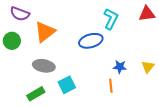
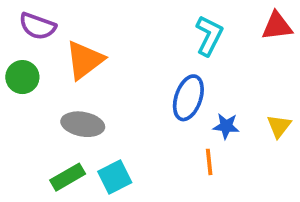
blue ellipse: (91, 41) -> (188, 98), moved, turned -55
cyan square: (67, 85) -> (115, 177), moved

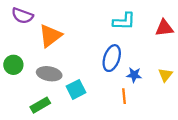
red triangle: (277, 26) -> (164, 28), moved
cyan L-shape: (209, 36) -> (124, 21), turned 65
green circle: (22, 77) -> (13, 65), moved
cyan square: (115, 177) -> (76, 89), moved

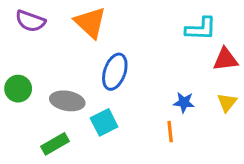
cyan L-shape: (124, 21) -> (201, 29), moved
red triangle: (164, 28) -> (225, 59), moved
orange triangle: (50, 36) -> (90, 23), moved, turned -40
blue ellipse: (112, 58) -> (115, 72), moved

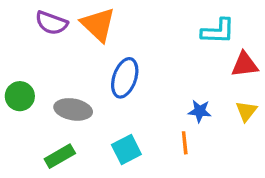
purple semicircle: (30, 21) -> (51, 23), moved
cyan square: (104, 122) -> (126, 149), moved

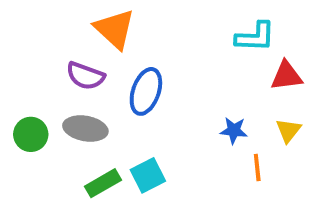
purple semicircle: (51, 23) -> (85, 76), moved
green circle: (20, 96) -> (31, 134), moved
orange line: (185, 143) -> (257, 168), moved
green rectangle: (60, 156) -> (103, 183), moved

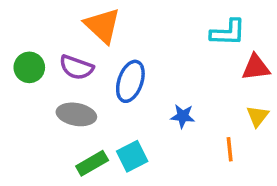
blue star: (234, 130) -> (183, 116), moved
green circle: (31, 134) -> (29, 67), moved

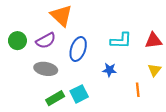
cyan L-shape: (228, 33) -> (121, 41), moved
purple semicircle: (76, 67) -> (46, 41), turned -48

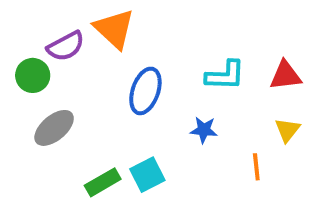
purple semicircle: (46, 41) -> (66, 46), moved
gray ellipse: (46, 69) -> (54, 128), moved, turned -50

